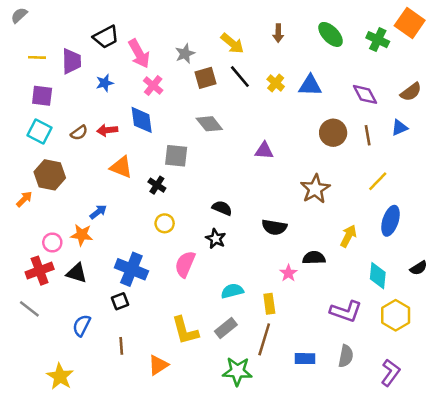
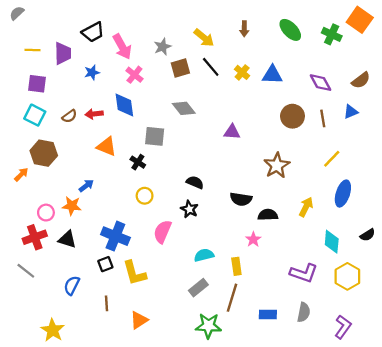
black semicircle: (314, 258) -> (268, 215), moved
yellow L-shape: (185, 331) -> (134, 273), moved

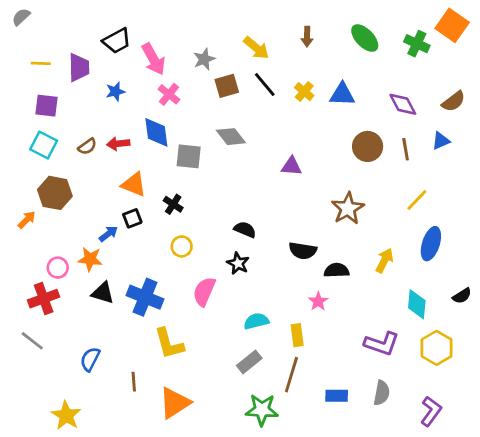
gray square: (155, 136) -> (189, 156), moved
black triangle: (67, 239) -> (103, 293), moved
black square: (105, 264) -> (132, 218), moved
orange triangle: (139, 320) -> (175, 403), size x1.4

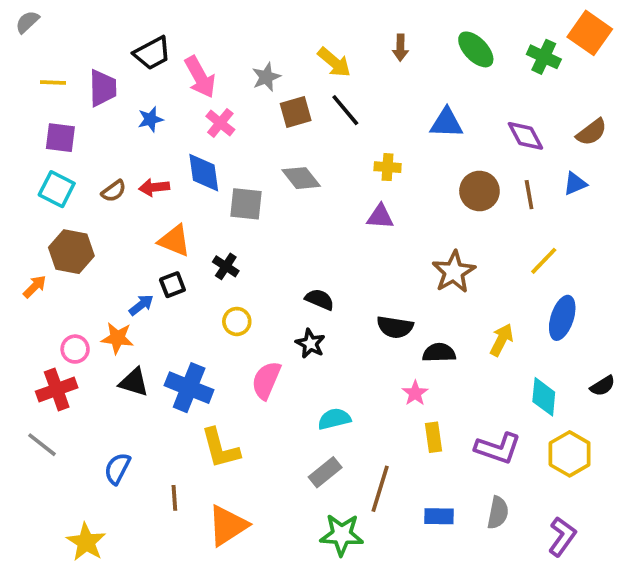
yellow cross: (304, 92) -> (388, 167), moved, turned -36
yellow rectangle: (297, 335) -> (434, 437), moved

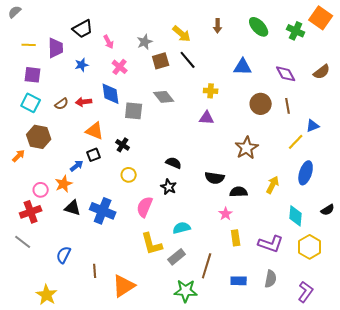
pink arrow: (200, 77) -> (109, 42), size x0.6
blue triangle: (575, 184) -> (313, 126), moved
orange star: (117, 338) -> (64, 184), turned -30
yellow L-shape: (220, 448) -> (152, 244), moved

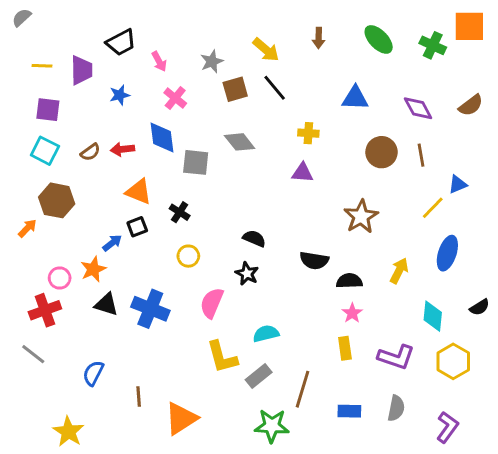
orange square: (321, 18) -> (469, 26), turned -35
pink star: (226, 214) -> (352, 313), moved

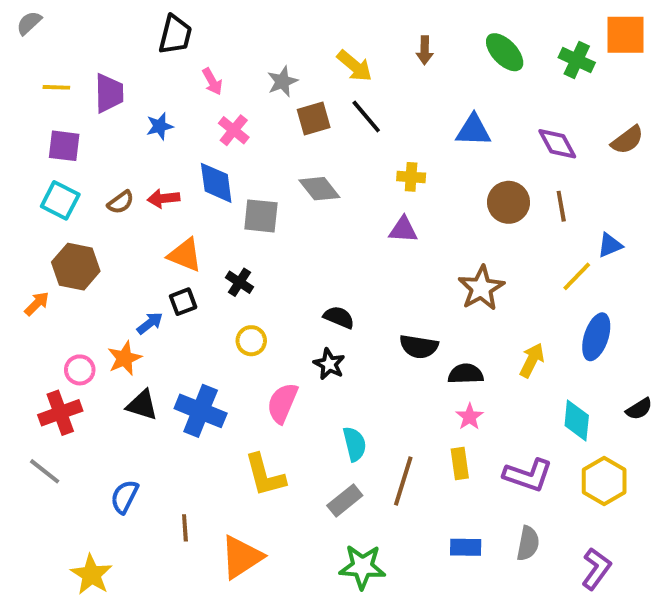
black trapezoid: (121, 42) -> (175, 35), moved, turned -48
cyan semicircle: (266, 334) -> (355, 444), turned 90
yellow L-shape: (222, 357) -> (265, 475), moved
brown line: (302, 389) -> (403, 481), moved

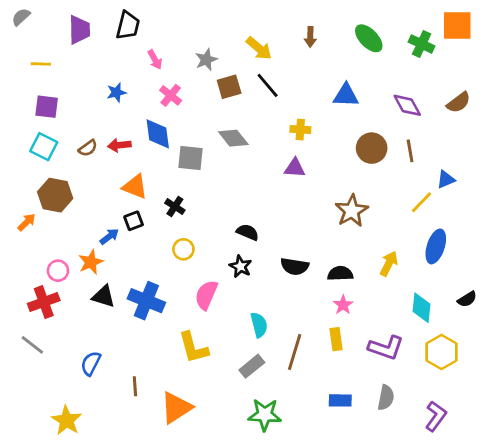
purple trapezoid: (109, 93) -> (79, 30), moved
black semicircle: (419, 347) -> (295, 266), moved

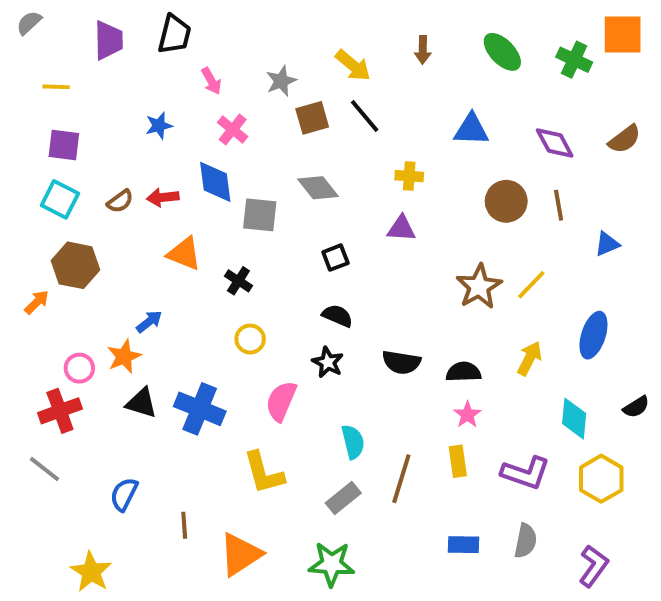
yellow line: (422, 202) -> (531, 285), moved
black square: (134, 221) -> (335, 258), moved
green star: (265, 415) -> (332, 564), moved

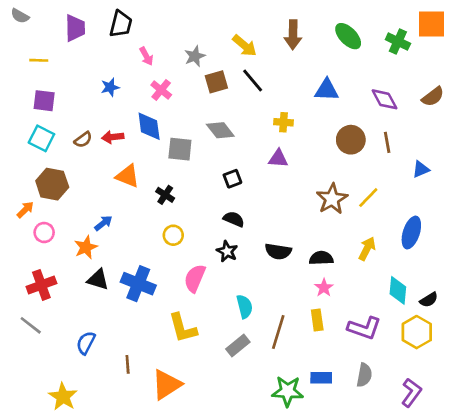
gray semicircle: (29, 23) -> (20, 16), turned -108
brown arrow: (423, 50) -> (293, 35), size x1.5
pink circle: (79, 368) -> (44, 233), moved
black semicircle: (636, 407) -> (429, 300), moved
green star: (332, 564) -> (288, 391), moved

